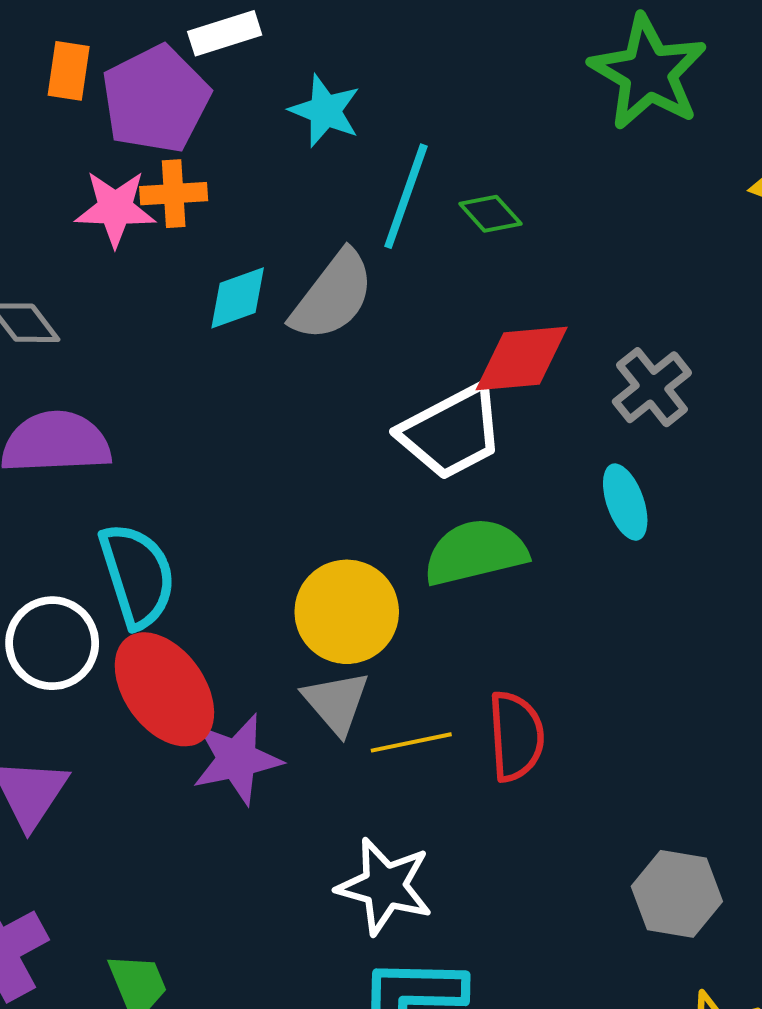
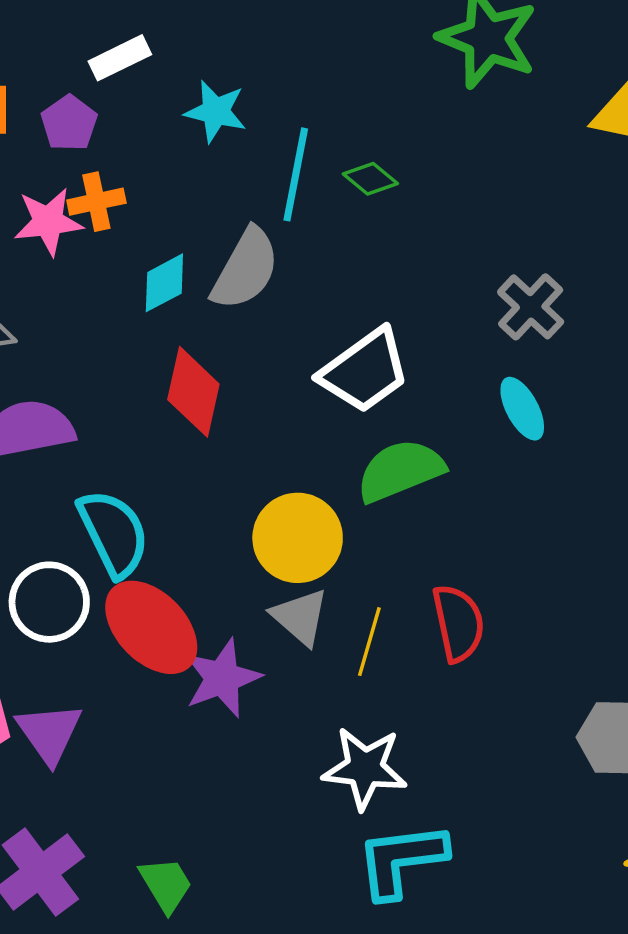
purple pentagon: (156, 99) -> (69, 123), size x0.6
red diamond: (522, 358) -> (193, 392), moved, turned -64
yellow line: (411, 742) -> (369, 642), turned -54

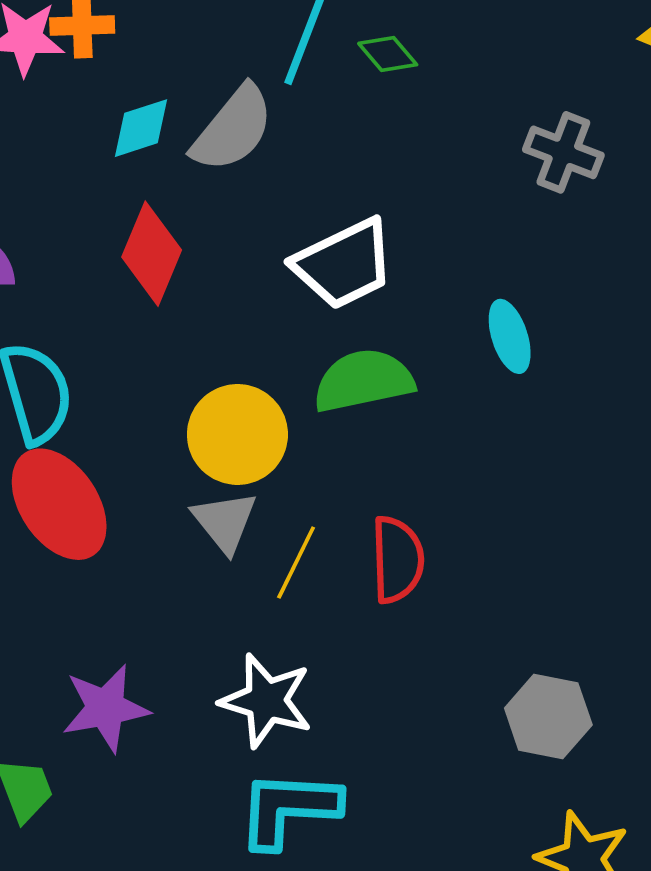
gray cross: (531, 307) -> (563, 152), moved, turned -32
purple star: (222, 678) -> (106, 708), moved

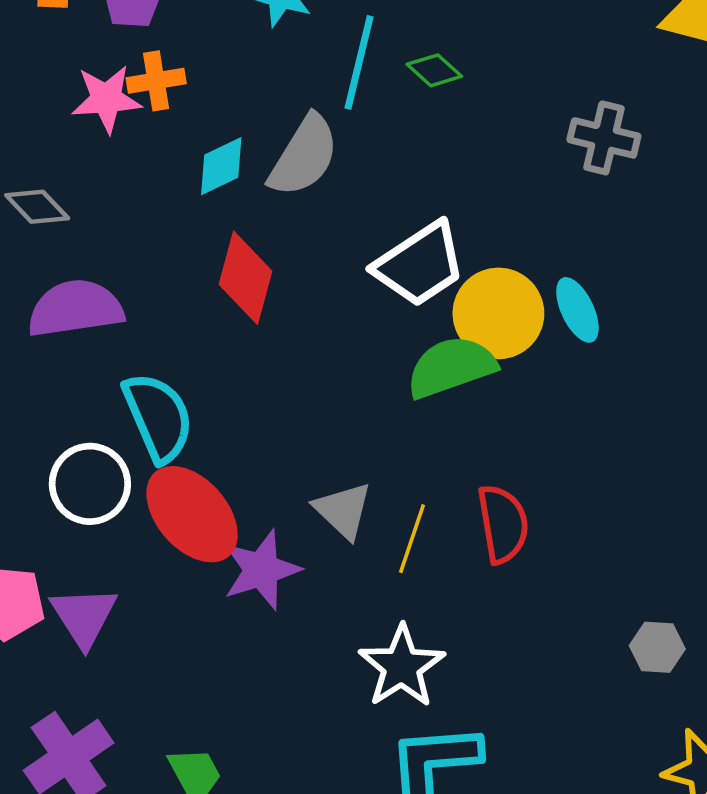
yellow circle: (237, 434) -> (498, 313), moved
white star: (266, 701) -> (402, 666), turned 30
purple star: (106, 708) -> (261, 570), moved
gray hexagon: (548, 716) -> (657, 647), size x0.7

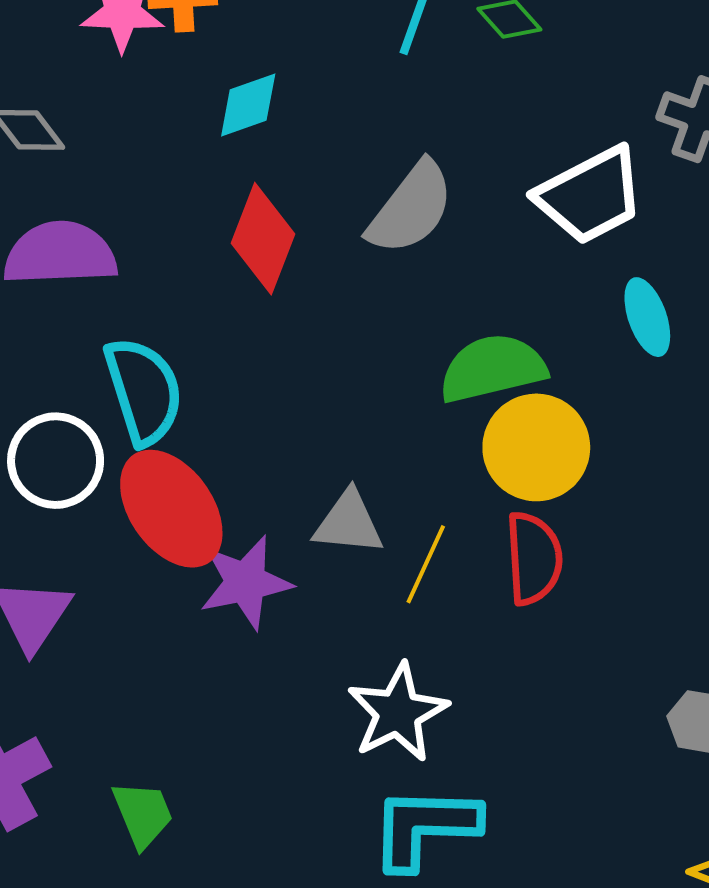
gray semicircle: (304, 156) -> (411, 208), moved
white trapezoid: (420, 264) -> (590, 195), moved
yellow circle: (498, 313) -> (536, 447), moved
gray triangle: (343, 510) -> (349, 523), turned -44

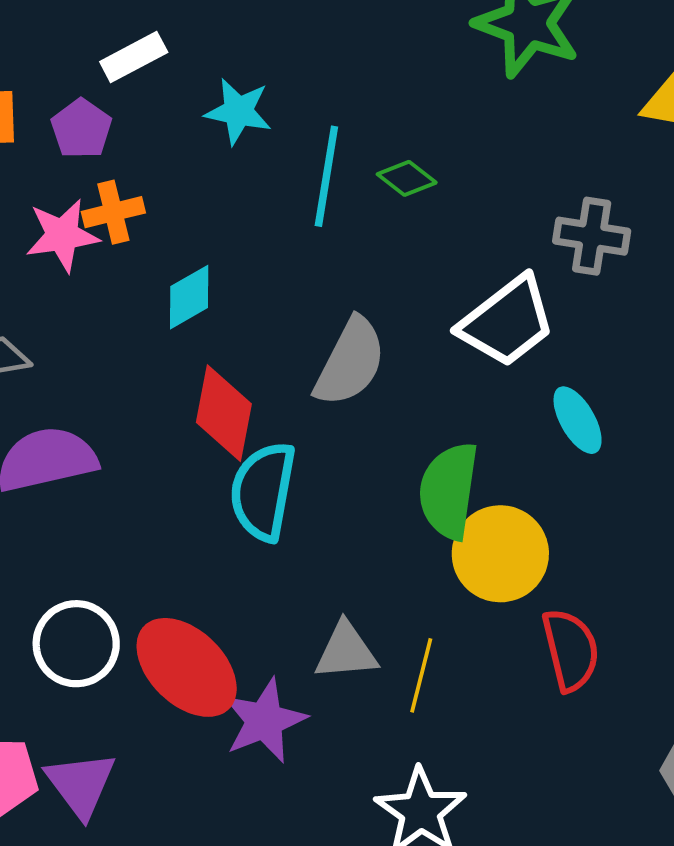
green semicircle: (493, 368) -> (449, 491), turned -58
cyan semicircle: (144, 391) -> (263, 491), moved, turned -142
red semicircle: (534, 558) -> (571, 650), moved

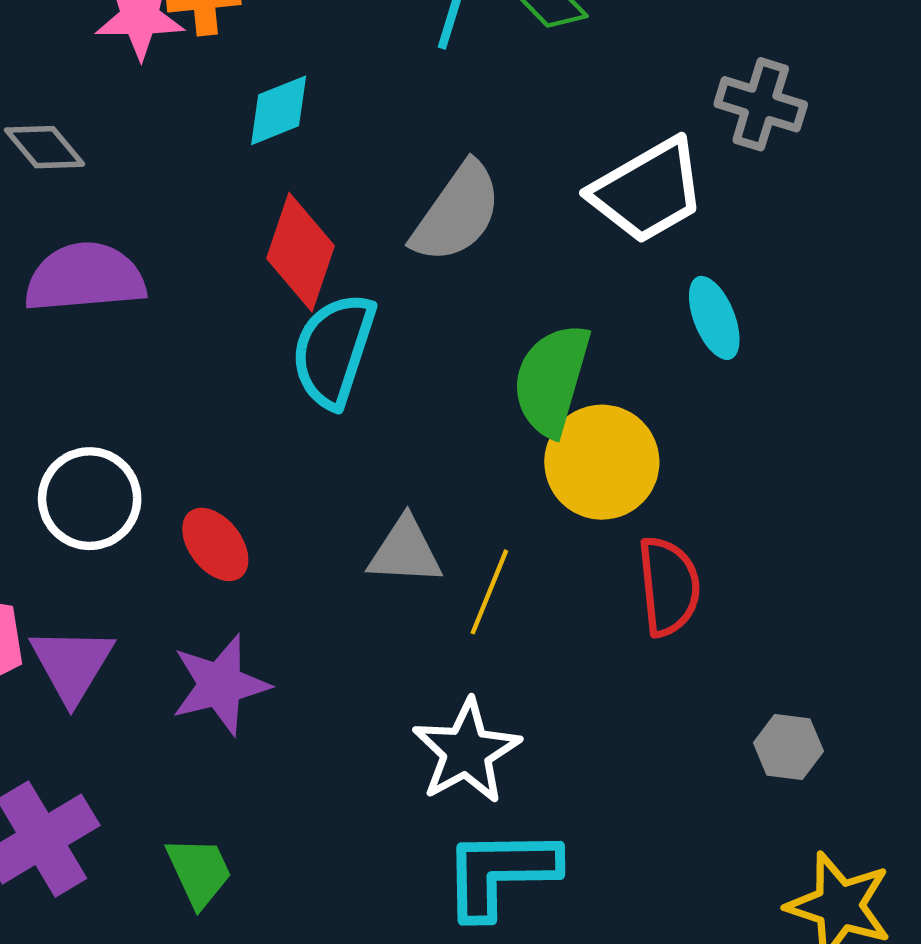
red ellipse: (187, 667) -> (215, 544), size x0.6
purple star: (264, 721) -> (220, 685), moved

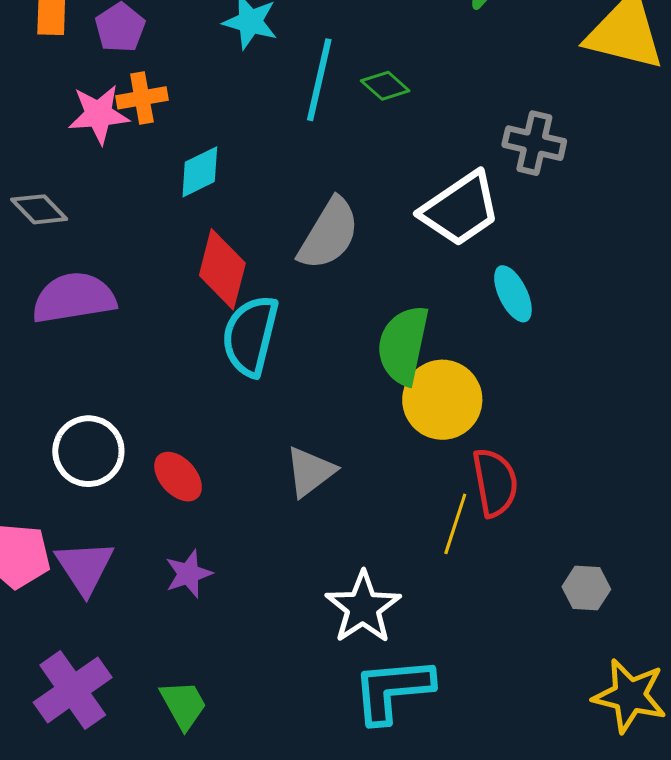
gray triangle: (405, 551) -> (310, 472), turned -36
yellow line: (489, 592) -> (455, 524), moved
purple star: (220, 685) -> (189, 574), size x0.7

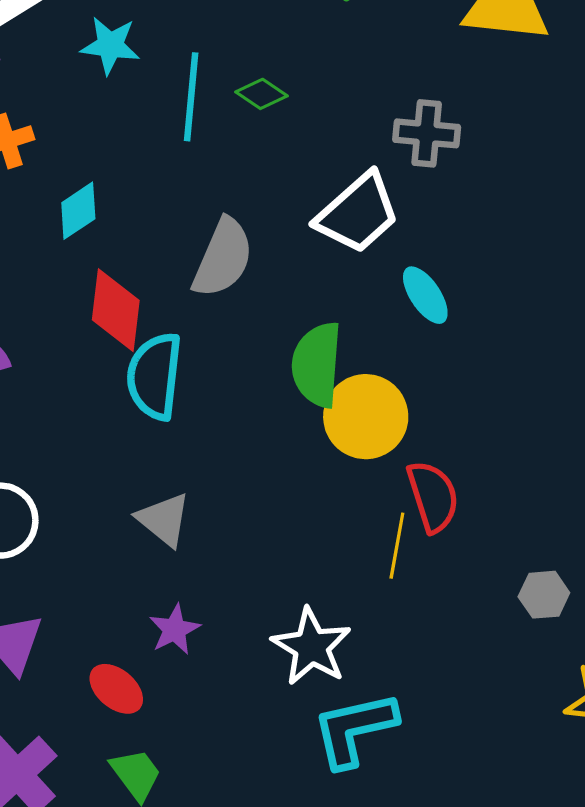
gray triangle: (310, 472) -> (164, 520), moved, turned -36
red ellipse: (178, 477) -> (116, 689), moved
purple star: (189, 574) -> (175, 630), moved

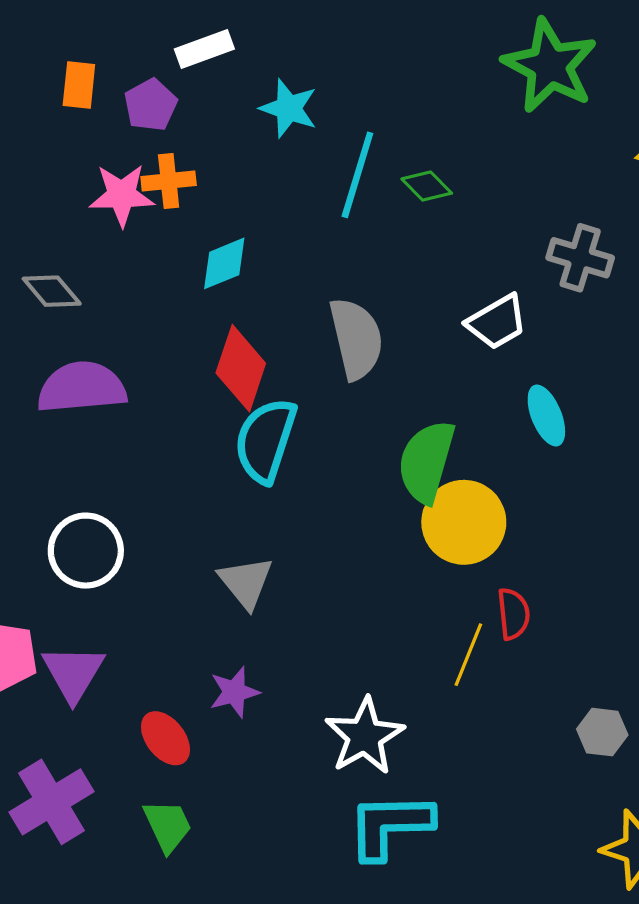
white trapezoid: (358, 213) -> (497, 322), size x0.7
gray semicircle: (223, 258) -> (356, 339), turned -48
red semicircle: (433, 496) -> (513, 614), size x0.7

